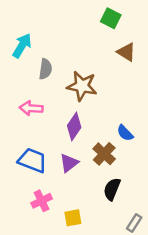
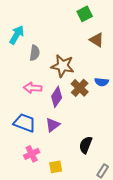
green square: (111, 18) -> (85, 14), turned 35
pink arrow: (31, 108) -> (33, 88), moved
blue semicircle: (125, 133) -> (102, 82), moved, turned -40
brown cross: (104, 154) -> (80, 88), moved

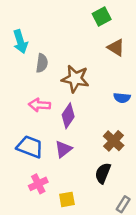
cyan arrow: (17, 35) -> (20, 42), turned 132
brown cross: (80, 88) -> (114, 141), moved

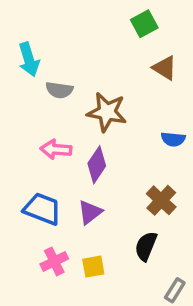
gray semicircle: (42, 63) -> (59, 90), turned 90
yellow square: (67, 199) -> (93, 267), moved

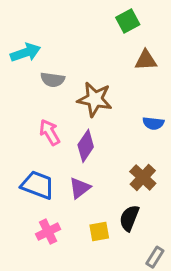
cyan arrow: (29, 59) -> (26, 53), turned -92
brown triangle: (165, 68) -> (146, 60), turned -35
pink arrow: (56, 149) -> (50, 132), turned 56
yellow square: (93, 267) -> (99, 232), moved

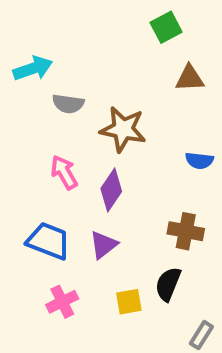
brown cross: (143, 177) -> (186, 231), turned -32

